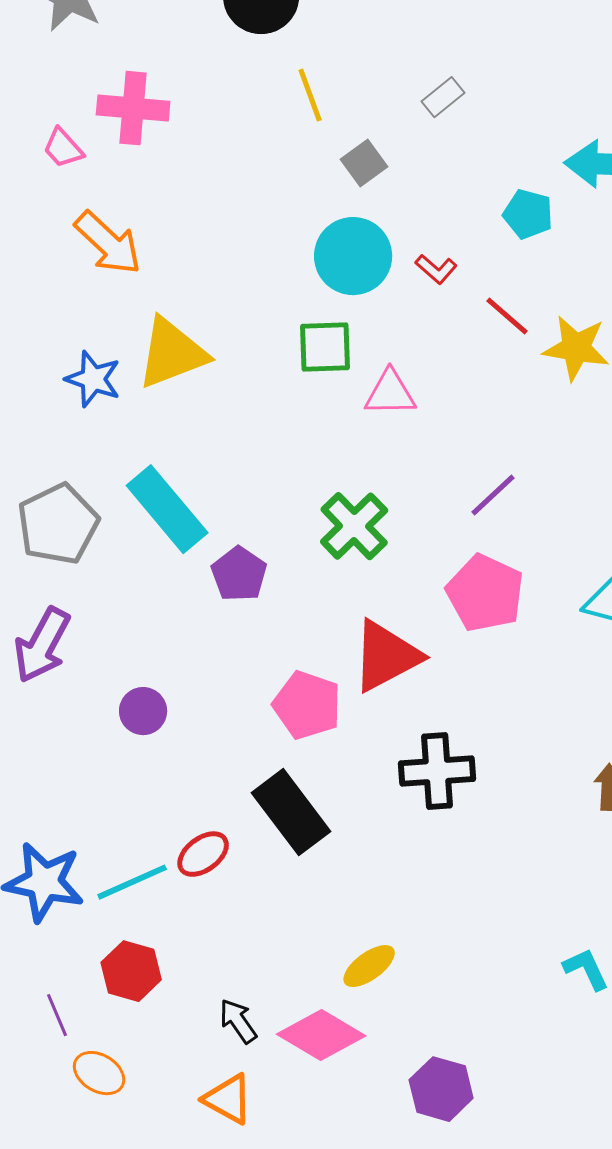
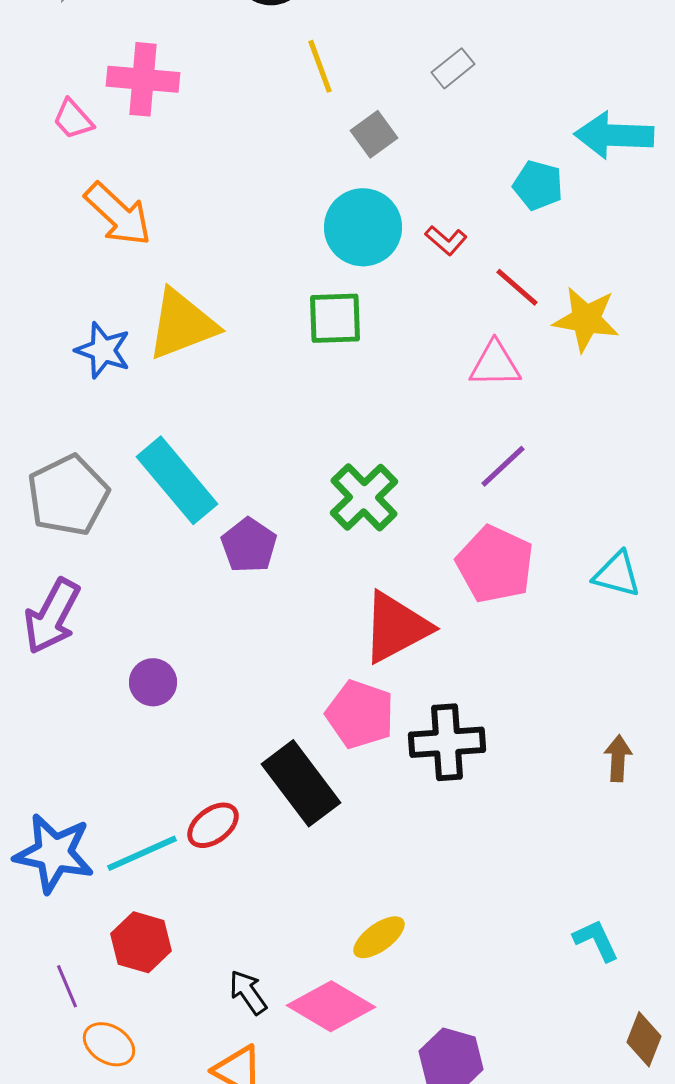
pink triangle: (390, 393) -> (495, 364), moved
pink pentagon: (307, 705) -> (360, 714), moved

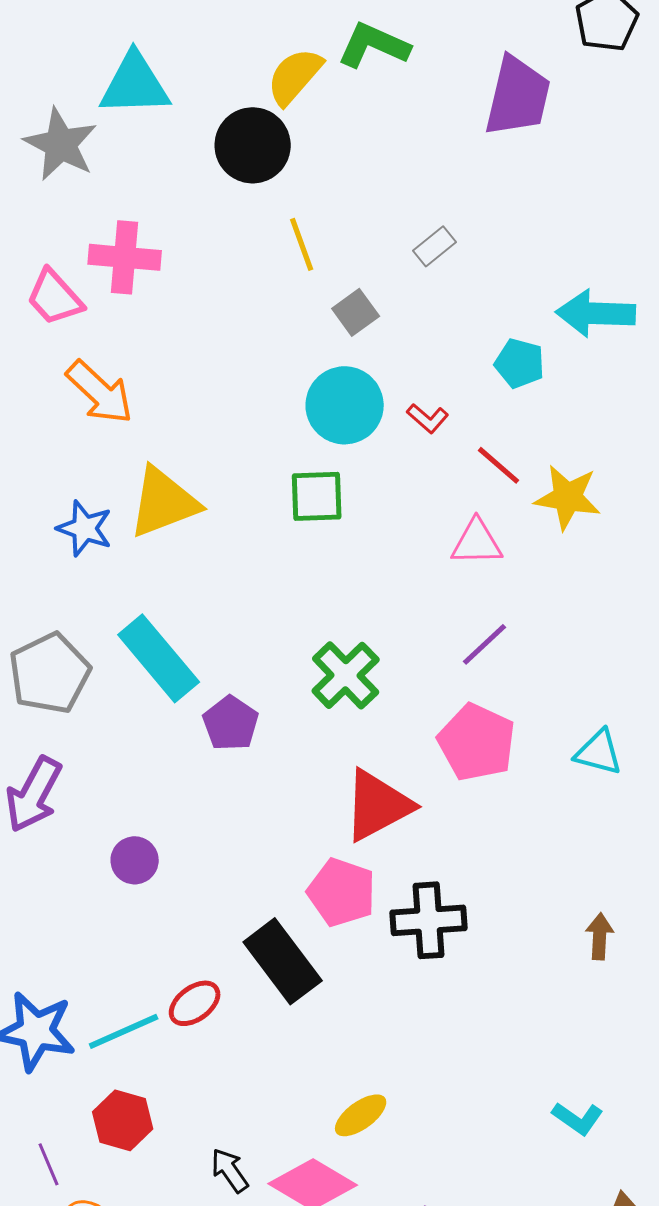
pink trapezoid: (73, 119) -> (55, 297), size x1.4
cyan L-shape: (596, 940) -> (578, 1118), turned 150

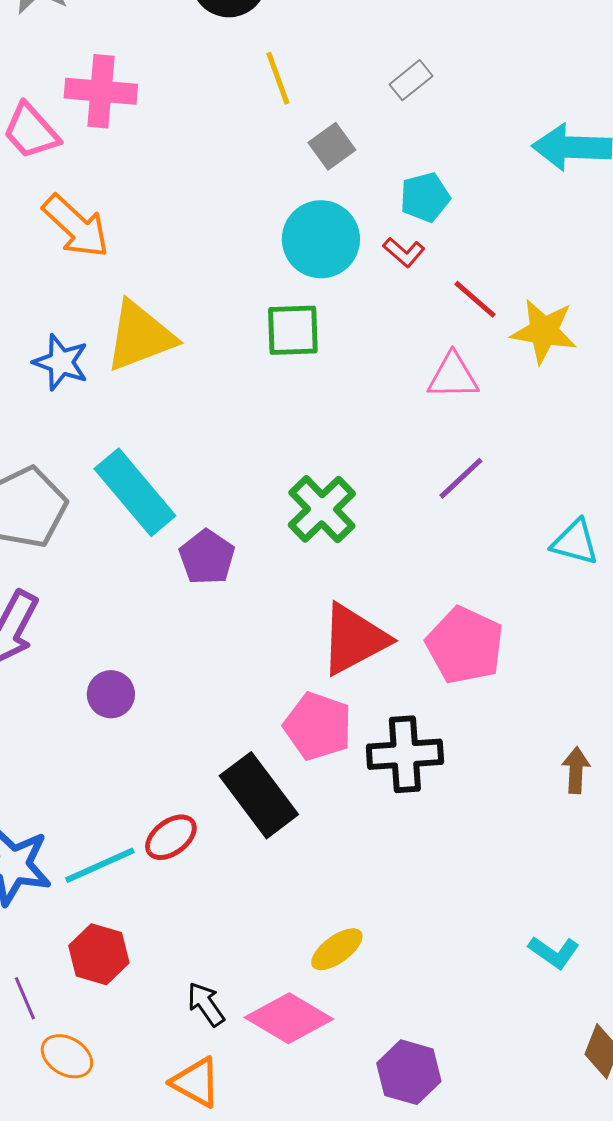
cyan pentagon: (520, 363) -> (425, 197), moved, turned -30
pink pentagon: (477, 742) -> (465, 645), moved
cyan triangle: (599, 752) -> (575, 542), moved

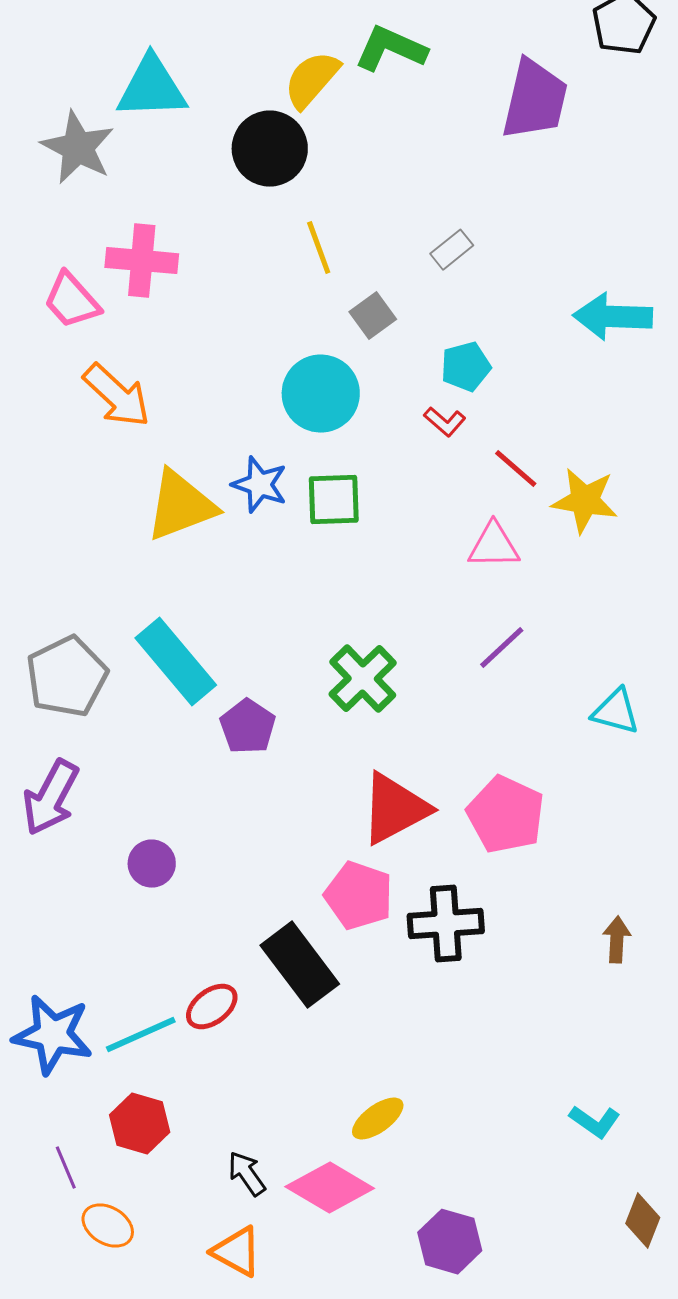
cyan circle: (321, 239) -> (321, 394), moved
blue star: (61, 362) -> (260, 485), moved

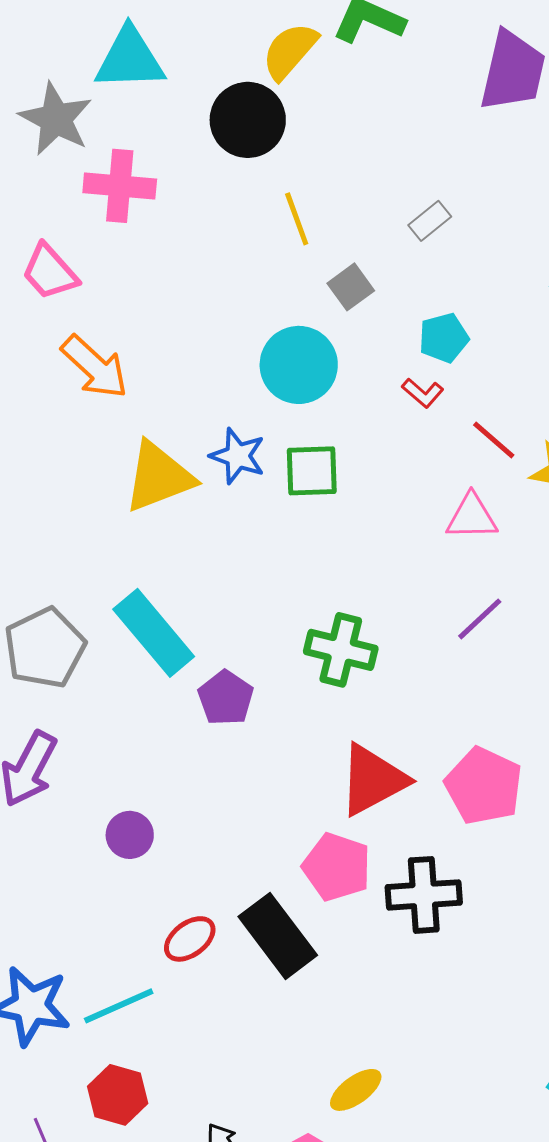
pink cross: (142, 261) -> (120, 186), moved
green cross: (363, 679) -> (341, 650), turned -32
red ellipse: (212, 1007) -> (190, 939), moved

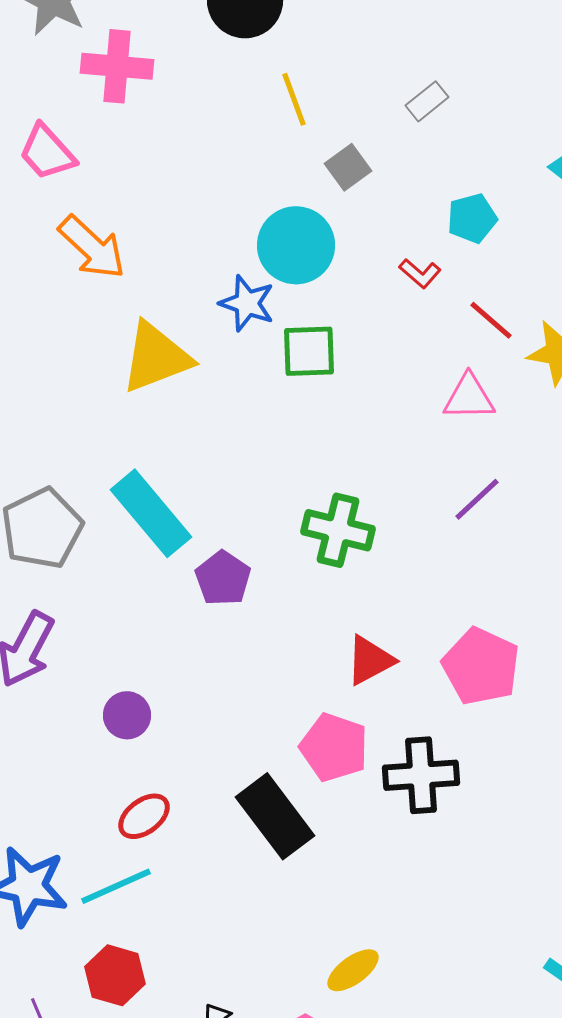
cyan pentagon: (444, 338) -> (472, 218), moved
blue star: (238, 456) -> (247, 303), moved
red triangle: (373, 780) -> (370, 660), size x0.7
red ellipse: (190, 939) -> (144, 816), moved

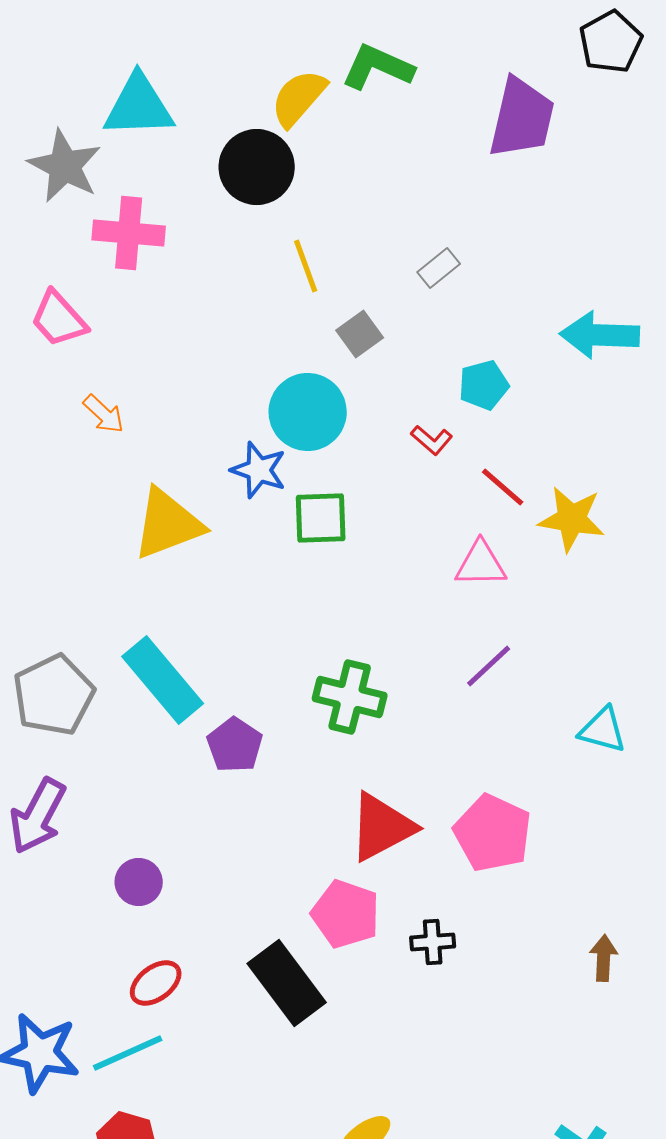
orange arrow: (92, 247) -> (104, 414), size x0.6
red triangle: (370, 660) -> (382, 827), size x1.4
black cross: (421, 775) -> (433, 942), size x0.6

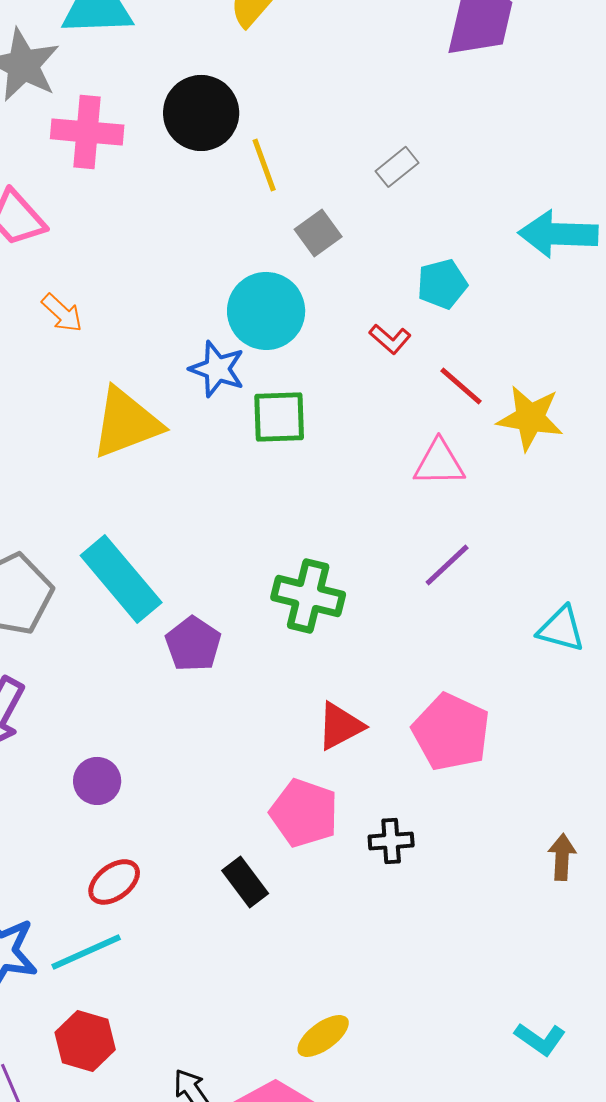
black circle: (257, 167) -> (201, 113), moved
red triangle: (382, 827) -> (340, 726), size x0.7
black rectangle: (287, 983) -> (245, 882), size x0.6

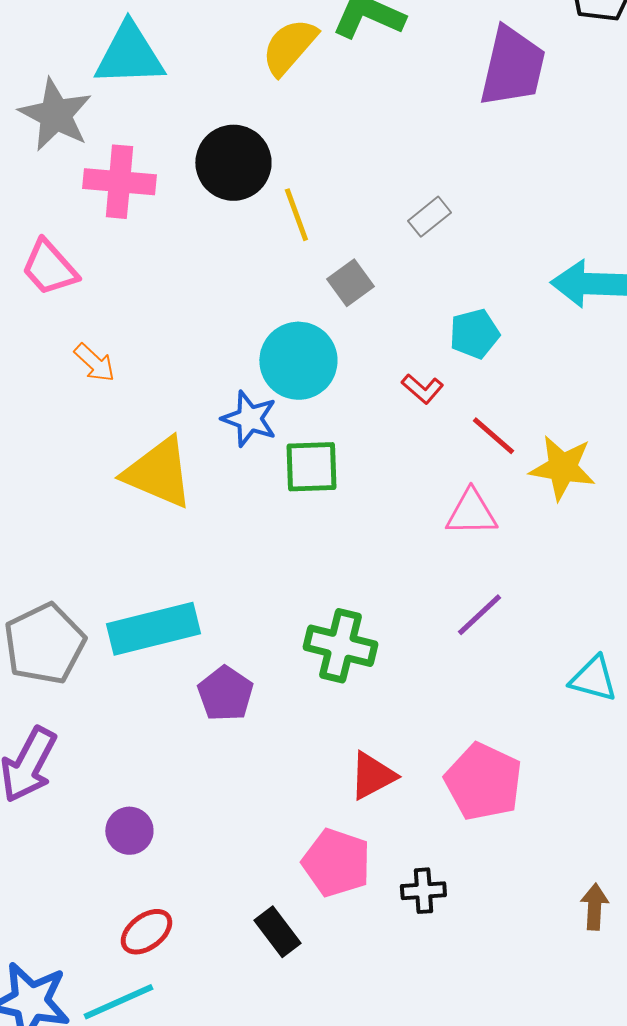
yellow triangle: (126, 423) -> (158, 473), turned 44
cyan rectangle: (121, 579) -> (153, 629), turned -64

